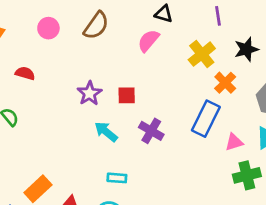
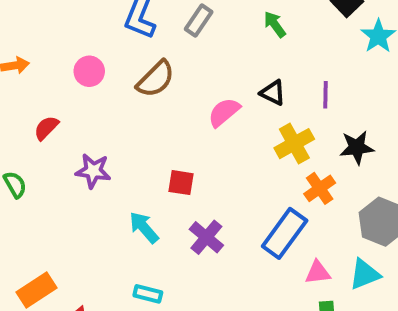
black triangle: (164, 14) -> (273, 93), moved
red semicircle: (25, 73) -> (46, 128), turned -72
purple star: (89, 93) -> (93, 171), moved, turned 30

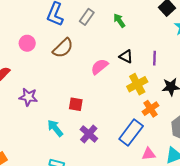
green arrow: (275, 24) -> (119, 21), moved

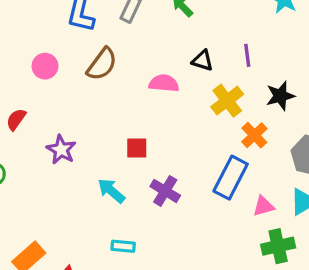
pink semicircle: (100, 67) -> (164, 83), turned 54
purple star: (28, 97) -> (61, 150), turned 30

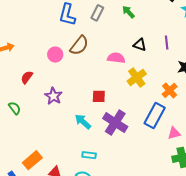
pink circle: (45, 66) -> (55, 55), moved
yellow cross: (227, 101) -> (137, 77), moved
purple cross: (165, 191) -> (115, 123), size x1.4

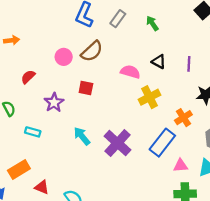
red square: (99, 96) -> (86, 88), moved
cyan rectangle: (89, 155) -> (33, 132), moved

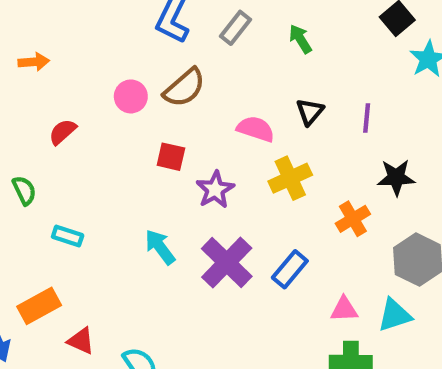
black triangle: (159, 62) -> (310, 112), turned 40
purple star: (54, 102) -> (215, 190), moved
blue rectangle: (162, 143) -> (290, 269), moved, size x0.7

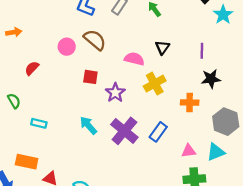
brown semicircle: (184, 88) -> (95, 40), turned -95
purple line: (367, 118) -> (202, 51), moved
orange cross: (353, 219) -> (190, 103), turned 36
orange rectangle: (39, 306) -> (27, 162), turned 45

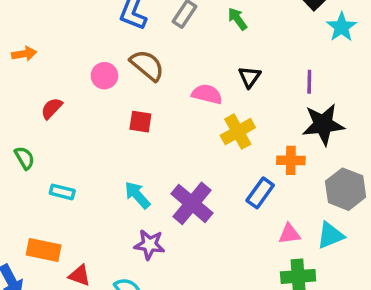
black star: (211, 79) -> (323, 124), size x1.4
purple star: (115, 93) -> (149, 245), moved, turned -30
blue rectangle: (158, 132) -> (260, 193), moved

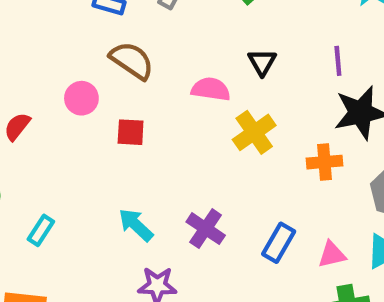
pink circle: (104, 76) -> (81, 98), moved
cyan rectangle: (62, 192) -> (41, 230), turned -65
blue rectangle: (260, 193) -> (279, 243), moved
purple cross: (192, 203) -> (206, 229), size x0.7

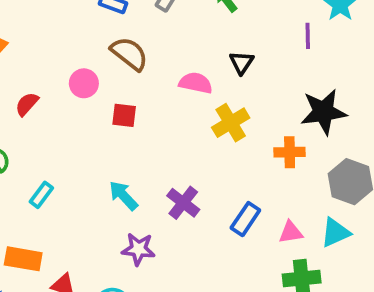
purple line: (338, 61) -> (308, 36), moved

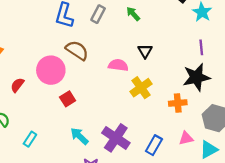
purple line: (308, 36) -> (201, 47), moved
pink circle: (84, 83) -> (51, 70), size x1.6
red square: (124, 115) -> (68, 99), moved, turned -35
purple cross: (183, 203) -> (116, 138), size x1.4
pink triangle: (291, 232) -> (186, 138), moved

